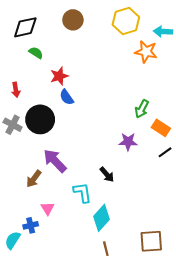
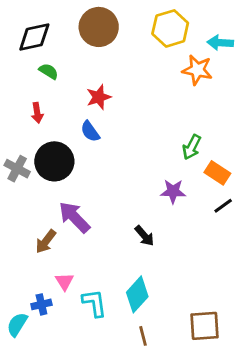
brown circle: (73, 20) -> (99, 27), size x1.4
red star: (59, 76) -> (99, 97), moved
red arrow: (16, 90) -> (37, 113), moved
cyan L-shape: (82, 193) -> (94, 303), moved

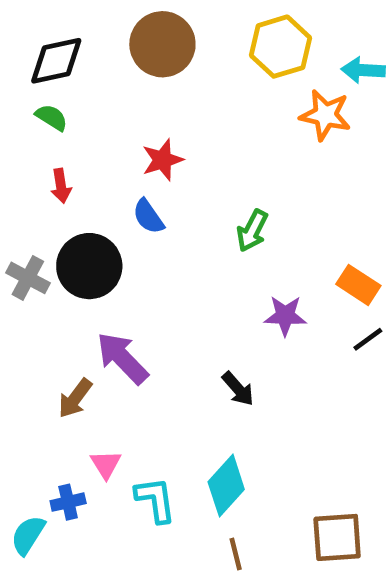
green semicircle: (49, 71) -> (52, 117), moved
green arrow: (192, 147) -> (252, 231), moved

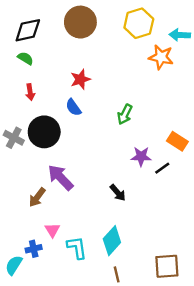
black line: (368, 339) -> (162, 168), moved

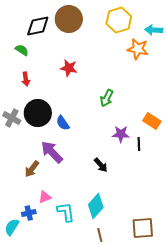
black diamond: (28, 30) -> (38, 26), moved
red star: (80, 79) -> (69, 68), turned 30
blue semicircle: (73, 107) -> (63, 123), moved
black line: (162, 168) -> (139, 144), turned -56
pink triangle: (52, 230) -> (45, 197), turned 40

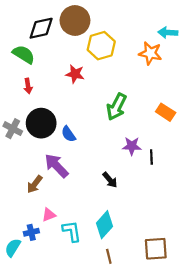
yellow hexagon: (119, 20) -> (101, 46), moved
green semicircle: (22, 50) -> (24, 54), size x1.5
green arrow: (107, 98) -> (116, 107), size x1.4
orange rectangle: (152, 121) -> (166, 112), moved

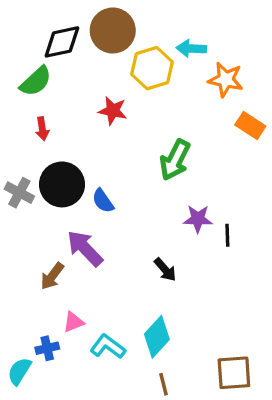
cyan arrow: (168, 33) -> (191, 49), moved
green semicircle: (24, 54) -> (36, 81), turned 105
orange rectangle: (166, 112) -> (250, 125), moved
cyan L-shape: (72, 231) -> (108, 347), turned -45

